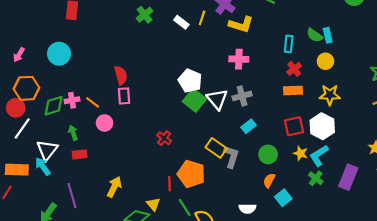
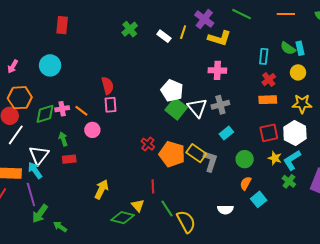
orange pentagon: (191, 174) -> (172, 154), moved
purple line: (72, 196) -> (31, 194), moved

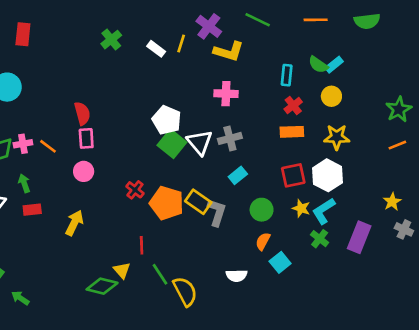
cyan rectangle: (300, 48) -> (334, 65), turned 64
pink circle: (92, 130) -> (84, 171), moved
yellow arrow: (101, 189) -> (74, 223), moved

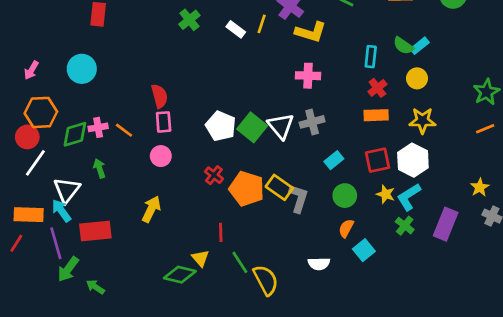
white pentagon: (167, 120) -> (221, 126), moved
cyan rectangle: (238, 175) -> (334, 160), moved
red rectangle: (32, 210) -> (95, 231), moved, size x1.6

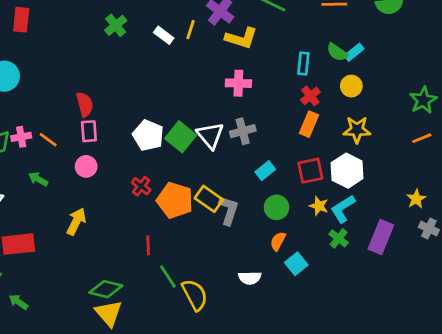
orange rectangle: (376, 115) -> (309, 124), turned -65
green arrow: (99, 168) -> (38, 179), moved, turned -42
yellow triangle: (200, 258) -> (109, 313), moved, size x1.5

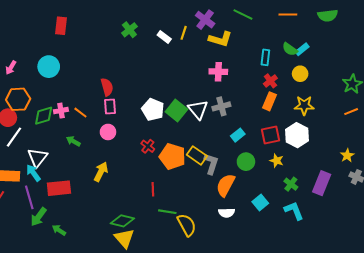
cyan L-shape: (343, 209) -> (294, 211), moved, turned 100
orange semicircle: (278, 241) -> (226, 185), moved, size x1.6
green line: (168, 276) -> (167, 212), turned -48

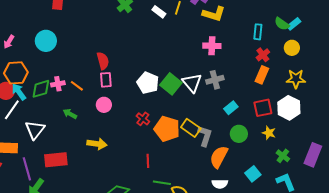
yellow arrow: (101, 172) -> (97, 144), turned 72
cyan arrow: (33, 173) -> (19, 92), moved

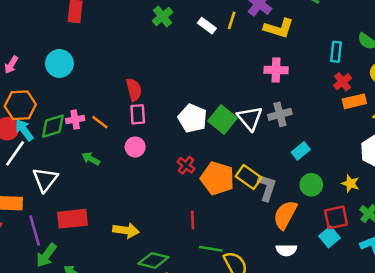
orange rectangle: (262, 75) -> (354, 101), moved, turned 54
red square: (263, 108) -> (336, 217), moved
yellow arrow: (97, 144) -> (126, 230), moved

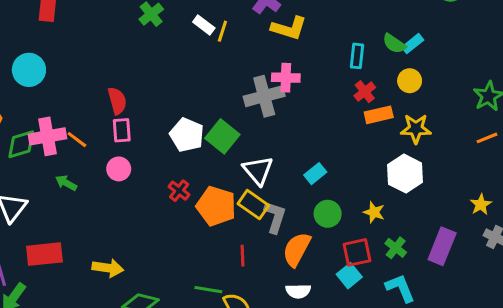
yellow line: (232, 20) -> (222, 31), moved
gray cross: (280, 114) -> (264, 96), moved, size x1.4
white triangle: (250, 118) -> (258, 170), moved
pink cross: (75, 120) -> (48, 136), size x1.6
red line: (193, 220) -> (242, 256), moved

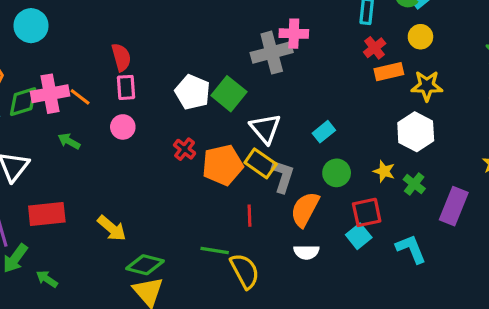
orange pentagon: (216, 206) -> (223, 165), turned -30
green cross: (396, 248) -> (414, 184), moved
yellow arrow: (108, 268) -> (112, 228), turned 32

